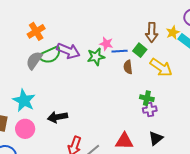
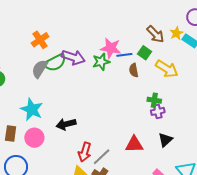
brown arrow: (152, 32) -> (155, 34), turned -42
pink star: (106, 44) -> (111, 48), size x1.5

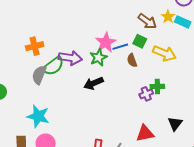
orange cross: (40, 40) -> (35, 46), turned 30
pink star: (111, 48) -> (106, 42), turned -30
purple cross: (158, 111) -> (146, 94), moved
black arrow: (66, 124) -> (94, 83), moved

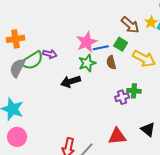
green star: (98, 57) -> (87, 63), moved
purple arrow: (70, 58) -> (50, 54), size x0.6
black triangle: (175, 124) -> (148, 130), turned -35

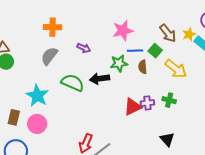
pink star: (87, 42) -> (123, 31), moved
green semicircle: (32, 61) -> (73, 83), moved, turned -135
green cross: (134, 91) -> (169, 100), moved
red triangle: (117, 136) -> (133, 107), moved, turned -30

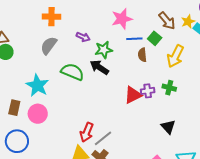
green star: (119, 63) -> (104, 50), moved
yellow arrow: (176, 69) -> (175, 56), turned 80
black arrow: (99, 79) -> (99, 67), turned 42

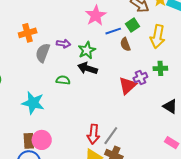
green square: (155, 38) -> (133, 25), turned 32
gray semicircle: (49, 46) -> (43, 53), moved
green semicircle: (72, 72) -> (63, 80), size x0.6
brown rectangle: (14, 108) -> (29, 141), moved
pink circle: (38, 114) -> (42, 140), moved

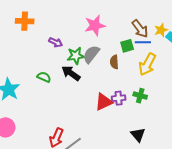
blue line: (113, 31) -> (143, 42), moved
gray semicircle: (43, 53) -> (91, 54), moved

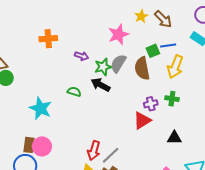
brown arrow: (140, 29) -> (163, 19), moved
yellow star: (161, 30) -> (141, 16), moved
brown semicircle: (114, 62) -> (142, 68), size x1.6
red triangle: (104, 102) -> (142, 120), moved
black triangle: (138, 135) -> (174, 138), turned -42

